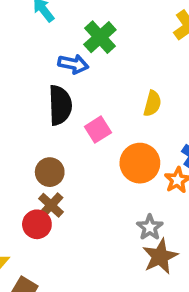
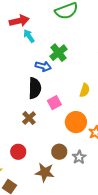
brown circle: (50, 172) -> (59, 152), moved
brown cross: (51, 205) -> (29, 118), moved
brown star: (160, 256) -> (45, 172), moved, turned 30

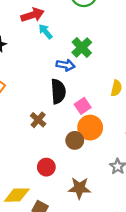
brown cross: (29, 118) -> (38, 120), moved
orange circle: (76, 122) -> (90, 128), moved
brown circle: (59, 152) -> (75, 140), moved

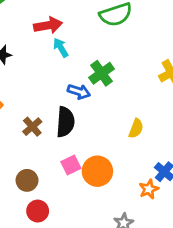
pink square: (83, 106) -> (71, 165), moved
brown cross: (38, 120) -> (32, 127), moved
brown circle: (75, 140) -> (27, 180), moved

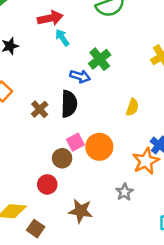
brown circle: (27, 180) -> (62, 158), moved
orange star: (149, 189) -> (146, 161), size x1.5

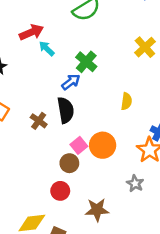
blue arrow: (80, 76) -> (71, 82), turned -42

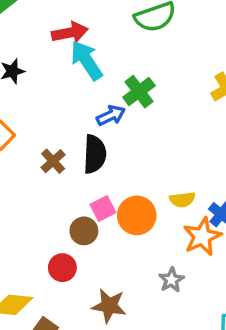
cyan arrow: (47, 48) -> (87, 60), size x1.6
yellow semicircle: (126, 101) -> (182, 200), moved, turned 63

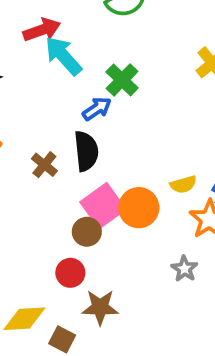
pink square: (103, 208) -> (103, 206), size x1.6
brown star: (109, 306) -> (100, 307), moved

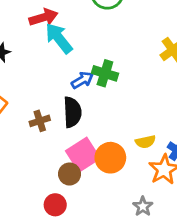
green cross: (122, 80) -> (105, 73), moved, turned -30
brown cross: (44, 165) -> (40, 121), turned 30

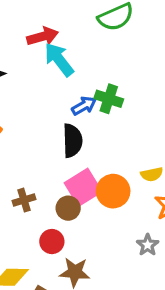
brown cross: (40, 121) -> (24, 200), moved

